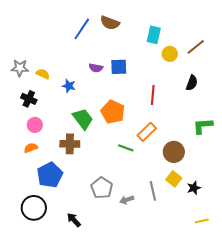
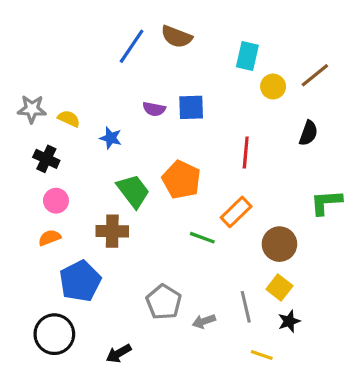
black star: (194, 188) -> (289, 321), moved
black arrow: (74, 220) -> (119, 353), turned -77
yellow line: (202, 221) -> (262, 355), moved, turned 32

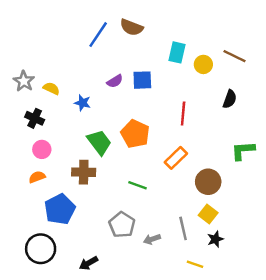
cyan rectangle: (247, 56) -> (177, 52), moved
brown line: (315, 75) -> (234, 56), turned 65
gray star: (32, 109) -> (24, 81), turned 30
purple semicircle: (154, 109) -> (115, 81), turned -42
green line: (202, 238) -> (138, 185), moved

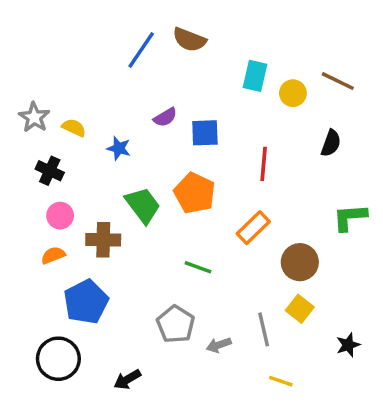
blue square: (142, 80) -> (205, 133), moved
brown cross: (84, 172) -> (103, 240), moved
black star: (215, 239) -> (348, 345), moved

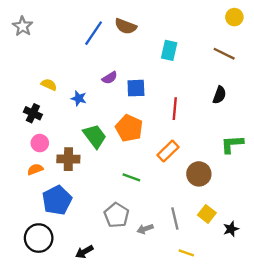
yellow circle: (293, 93) -> (234, 17), moved
gray star: (34, 117) -> (23, 26), moved
yellow square: (300, 309) -> (207, 214), moved

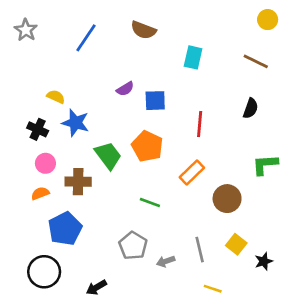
blue line: (94, 33) -> (86, 38), moved
blue star: (79, 98) -> (75, 123), moved, size x1.5

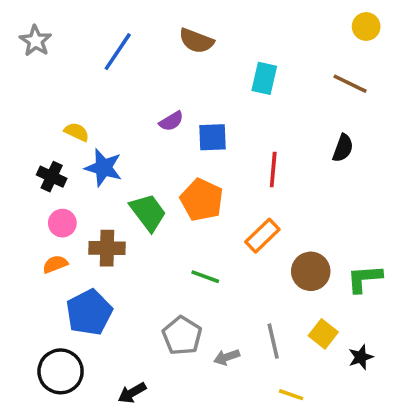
green L-shape: (265, 165) -> (364, 278), moved

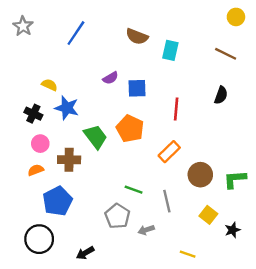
brown semicircle: (196, 41) -> (137, 37), moved
green line: (205, 277) -> (134, 190), moved
gray line: (273, 341) -> (167, 201), moved

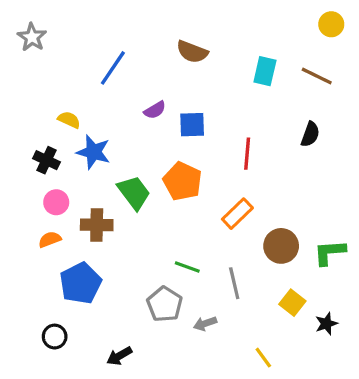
blue line: (76, 33) -> (113, 68), moved
cyan rectangle: (170, 50) -> (265, 71), moved
black circle: (39, 239) -> (55, 337), size x0.6
yellow line: (188, 254) -> (263, 358), turned 35

